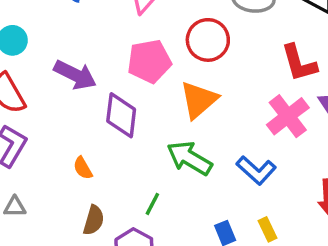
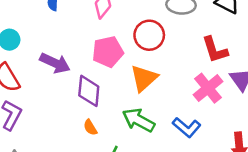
orange semicircle: (83, 168) -> (90, 127), moved

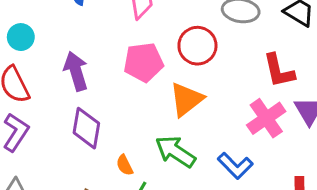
purple arrow: (55, 63) -> (76, 71), turned -136
purple diamond: (89, 91) -> (86, 128), moved
orange semicircle: (90, 127) -> (125, 165), moved

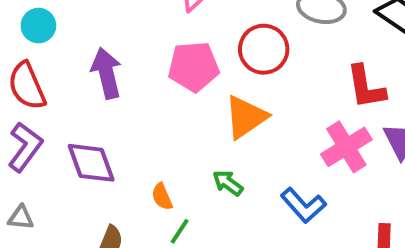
purple diamond: (86, 128) -> (91, 163), moved, turned -33
green arrow: (175, 152) -> (228, 183), size x0.6

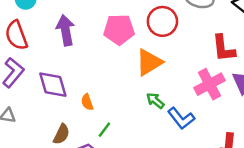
green arrow: (228, 183) -> (155, 101), moved
orange semicircle: (162, 197) -> (87, 102), moved

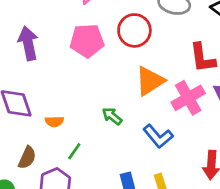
orange triangle: (149, 62) -> (150, 81), moved
green arrow: (155, 101) -> (112, 116), moved
orange semicircle: (87, 102) -> (54, 122), turned -70

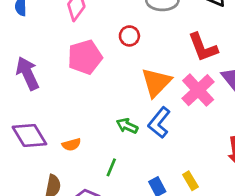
red circle: (134, 30) -> (129, 36), size x0.6
blue L-shape: (158, 136) -> (159, 123), moved, turned 92
green line: (74, 151) -> (111, 167), moved

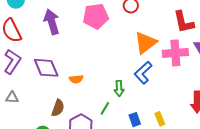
pink cross: (198, 90) -> (175, 53), turned 30
green arrow: (127, 126) -> (119, 88), moved, turned -126
green line: (111, 167) -> (105, 108), moved

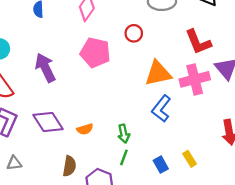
pink pentagon: (96, 16) -> (95, 53), turned 30
orange triangle: (145, 43) -> (158, 73), turned 35
green arrow: (119, 88) -> (124, 134), moved

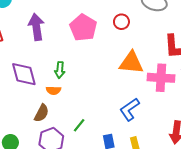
blue L-shape: (161, 109) -> (130, 109), moved
green arrow: (124, 134) -> (60, 70), moved
brown semicircle: (69, 166) -> (42, 113), moved

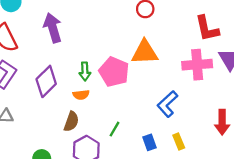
pink pentagon: (83, 28) -> (114, 72), moved
orange triangle: (131, 63) -> (145, 52), moved
purple diamond: (24, 74) -> (46, 81), turned 68

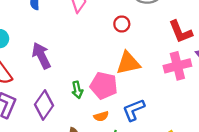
orange semicircle: (81, 95) -> (101, 116), moved
blue L-shape: (167, 104) -> (134, 110), moved, turned 30

